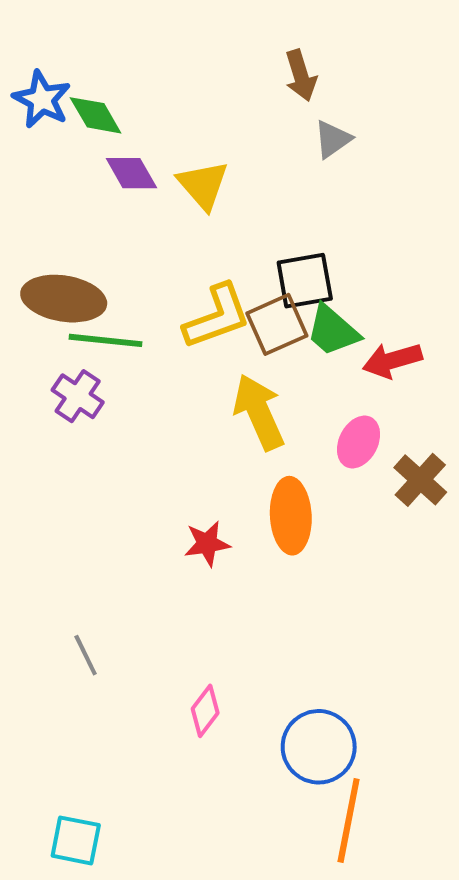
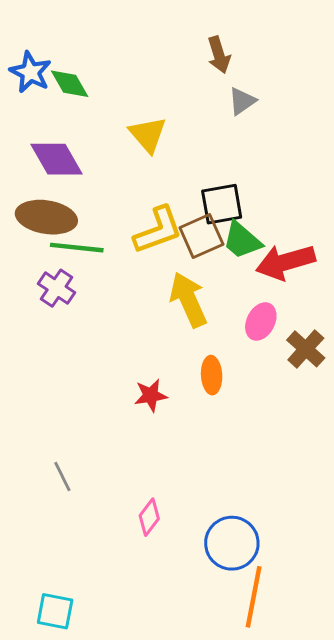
purple diamond: (131, 173) -> (57, 159), moved, size x1.4
red arrow: (392, 360) -> (285, 262), size x1.4
orange ellipse: (291, 516) -> (212, 375), size x0.7

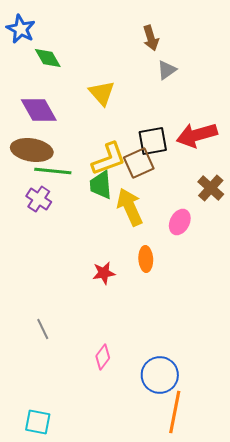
blue star: (30, 72) -> (21, 29), moved
green trapezoid: (242, 240) -> (101, 185), moved, turned 44
red arrow: (285, 262) -> (197, 135), moved
brown cross: (306, 349) -> (211, 188), moved

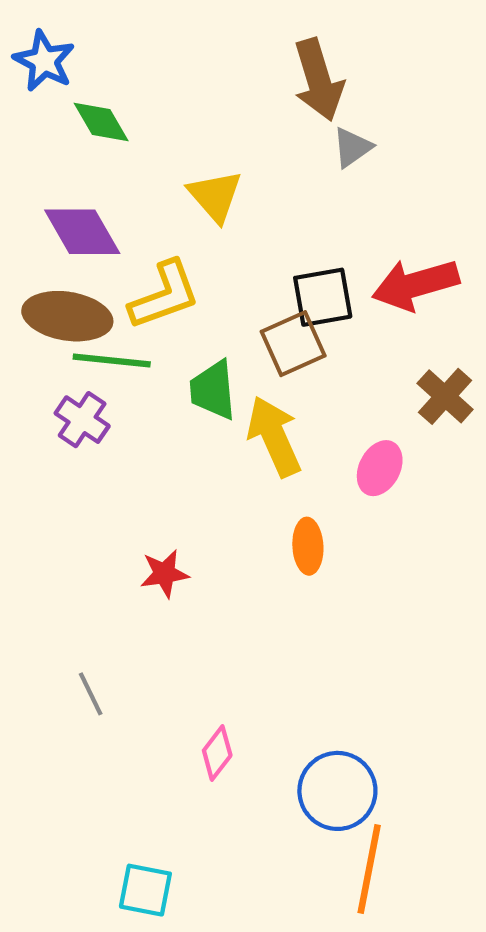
brown arrow: (151, 38) -> (318, 80), size x1.5
yellow L-shape: (109, 159) -> (164, 295), moved
red star: (104, 273) -> (164, 574), moved
cyan square: (38, 422) -> (145, 890), moved

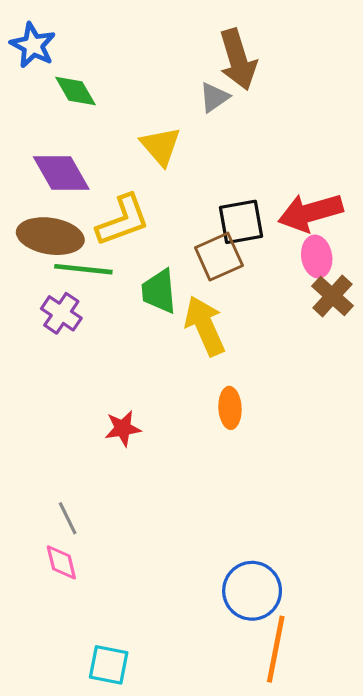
gray triangle: (352, 147) -> (214, 97), moved
pink ellipse: (380, 468) -> (317, 257), moved, turned -36
pink diamond: (217, 753) -> (61, 562), moved, turned -51

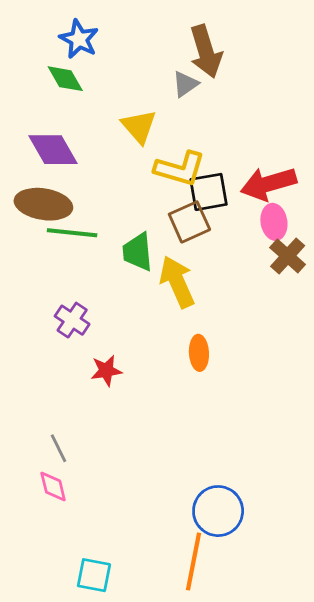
blue star: (33, 45) -> (79, 39), moved
yellow L-shape: (123, 220) -> (180, 169), moved, turned 36
purple cross: (61, 313) -> (72, 320), moved
orange line: (276, 649) -> (193, 562), moved

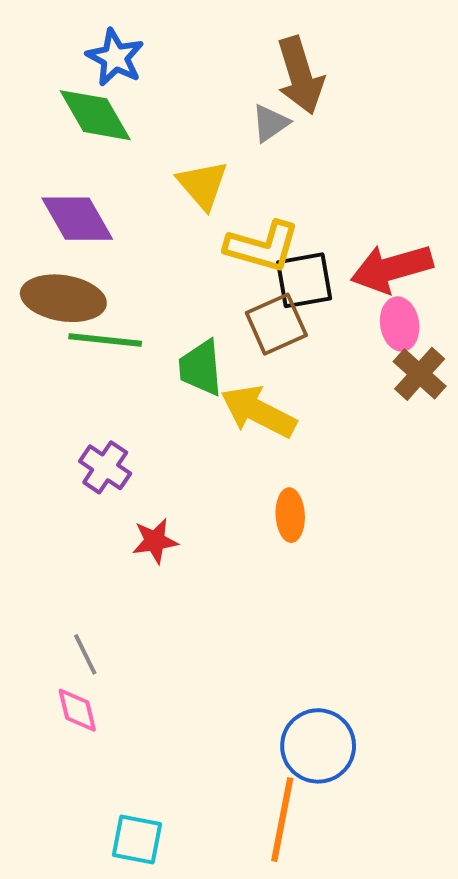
green diamond: (65, 79) -> (95, 115), size x1.4
yellow arrow: (177, 282) -> (258, 412), turned -39

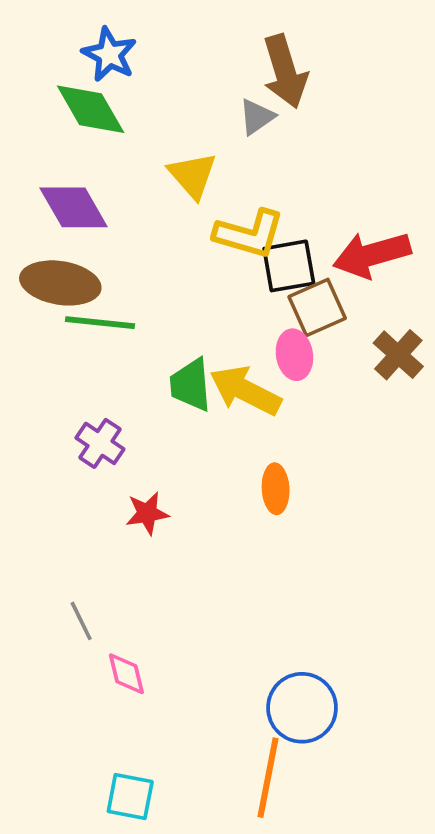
brown square: (276, 324) -> (317, 307), moved
pink ellipse: (400, 324) -> (294, 355), moved
green trapezoid: (201, 368) -> (191, 385), moved
pink diamond: (77, 710) -> (126, 674), moved

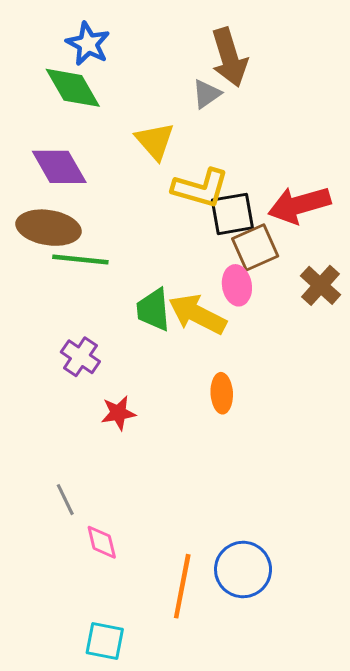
orange line: (268, 778) -> (182, 586), moved

